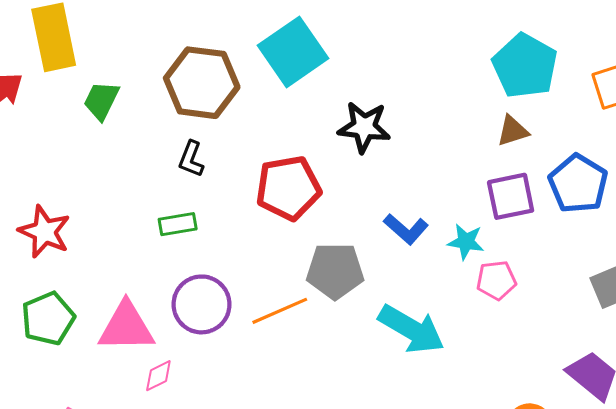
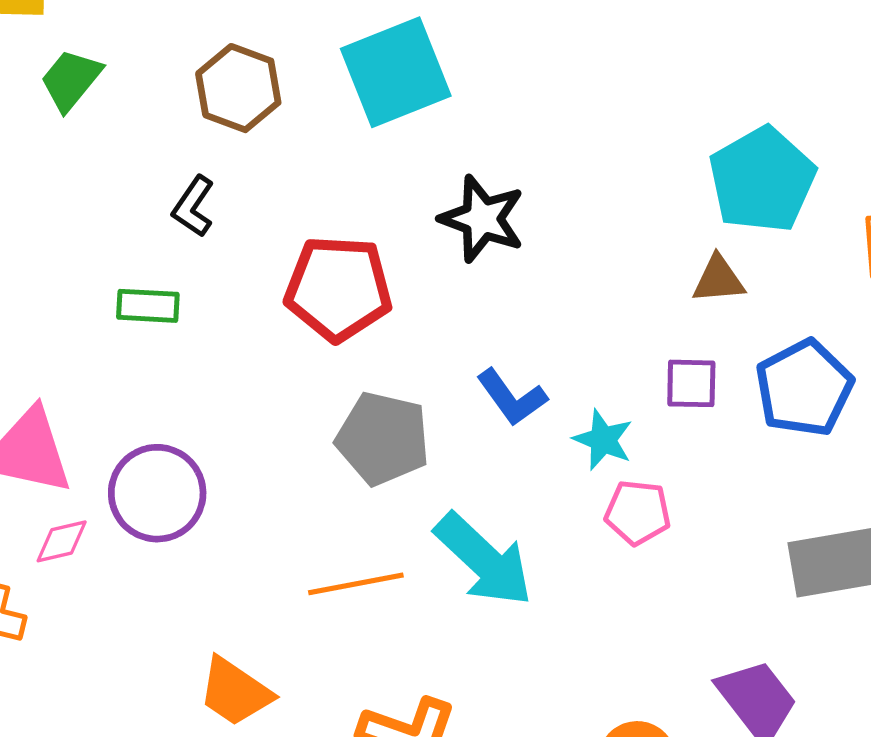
brown hexagon: (202, 83) -> (238, 88), size x0.7
purple square: (511, 196) -> (691, 383), size x0.7
purple circle: (202, 304) -> (157, 493), moved
orange line: (280, 311) -> (356, 584), moved

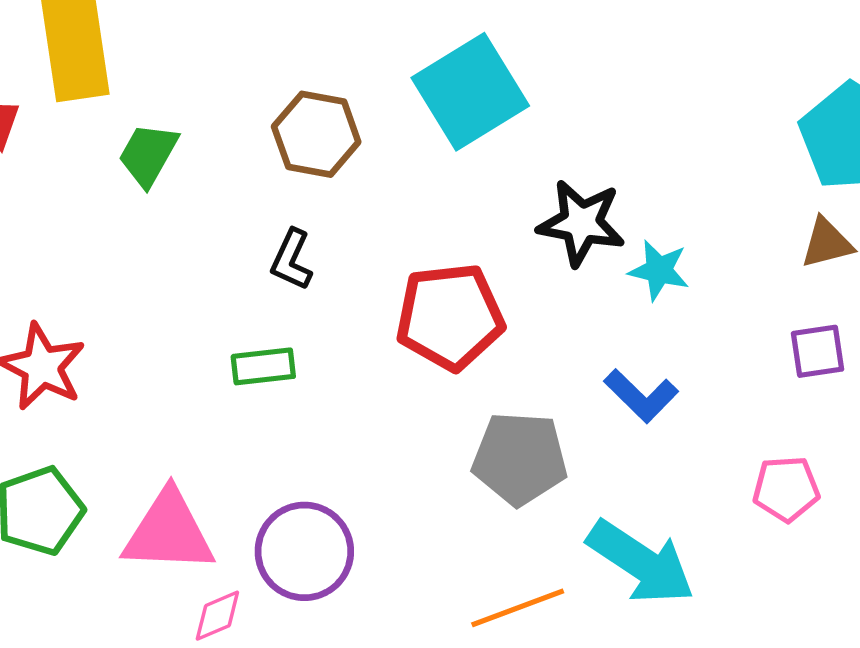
cyan star: (603, 440) -> (659, 270), moved

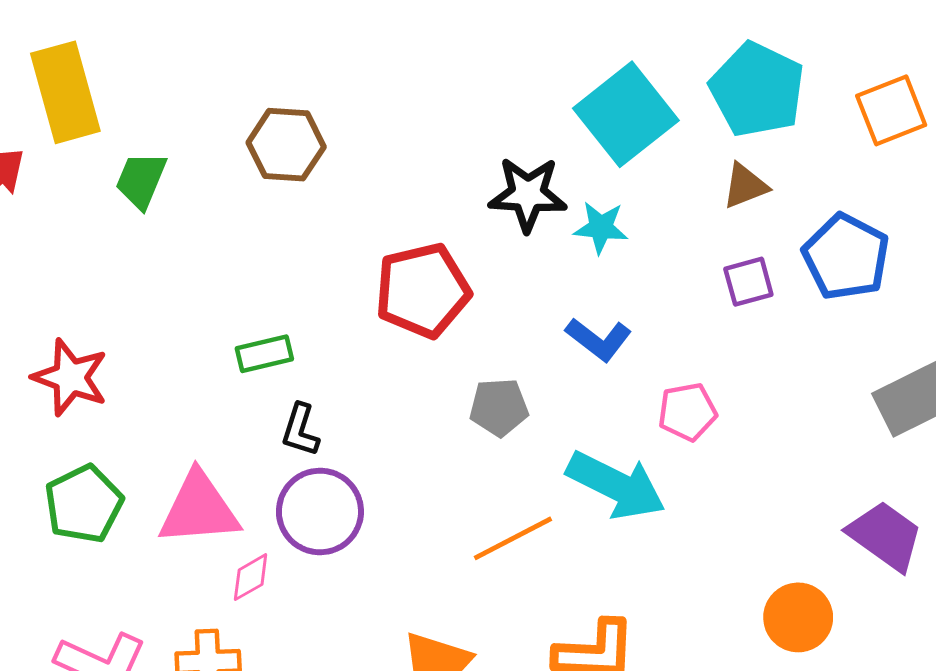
cyan square: (470, 92) -> (626, 114), moved
black L-shape: (292, 260) -> (300, 430), moved
gray pentagon: (520, 459) -> (499, 407), size x0.7
pink pentagon: (786, 489) -> (687, 412), moved

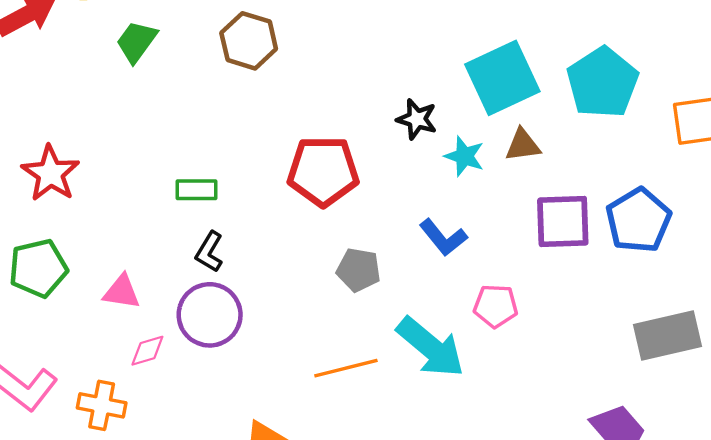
brown triangle: (745, 186) -> (523, 145), moved
black star: (528, 194) -> (417, 119), size x0.7
purple square: (748, 282) -> (563, 221), size x1.6
pink triangle: (199, 509) -> (122, 292), size x0.6

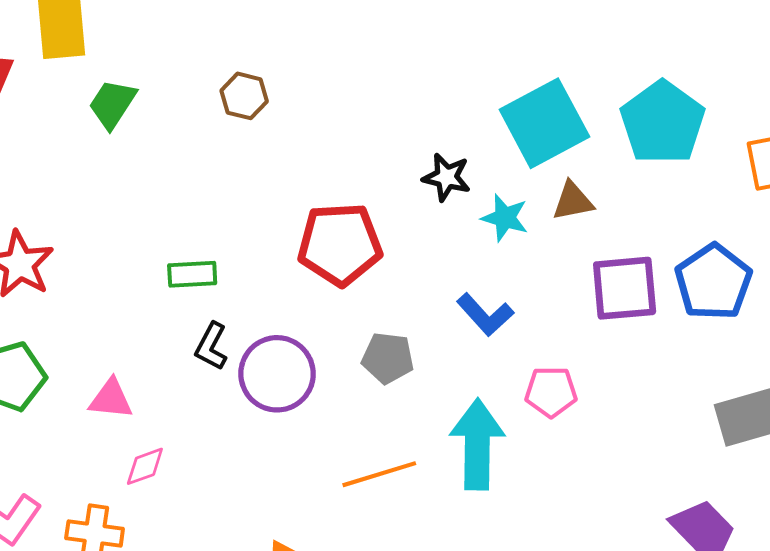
brown hexagon: (249, 41) -> (244, 96), size x0.7
purple circle: (210, 315) -> (277, 374), moved
cyan arrow: (431, 347) -> (477, 444), turned -126

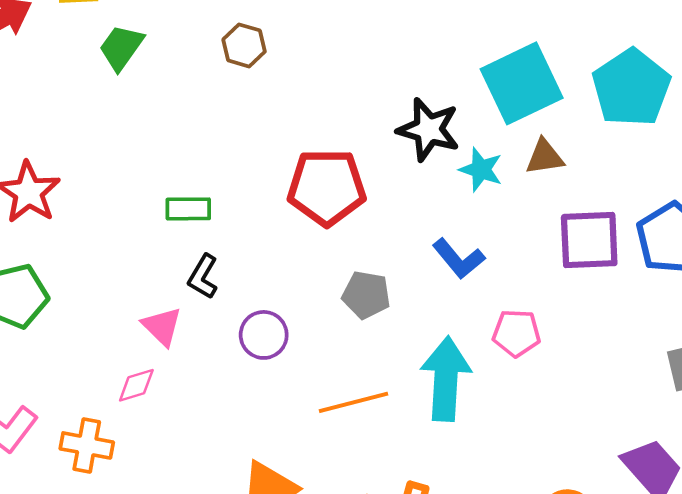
black star: (447, 177) -> (428, 130), size x1.4
purple circle: (277, 374) -> (264, 335), moved, size x0.7
pink triangle: (111, 399) -> (162, 326), moved, turned 36

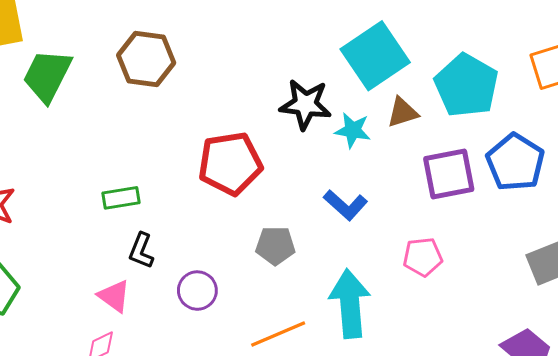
brown hexagon: (244, 45) -> (146, 59), size x1.6
green trapezoid: (121, 47) -> (47, 76), size x1.4
cyan pentagon: (631, 88) -> (466, 85), moved
pink pentagon: (516, 333) -> (423, 257), moved

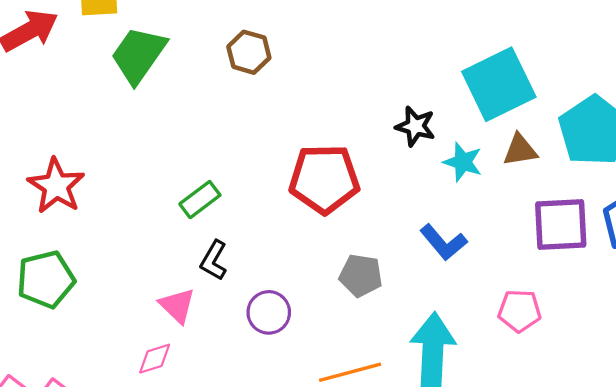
brown hexagon: (146, 59) -> (249, 52), size x0.7
black star: (305, 104) -> (415, 126), size x0.7
green rectangle: (121, 198) -> (200, 200), turned -36

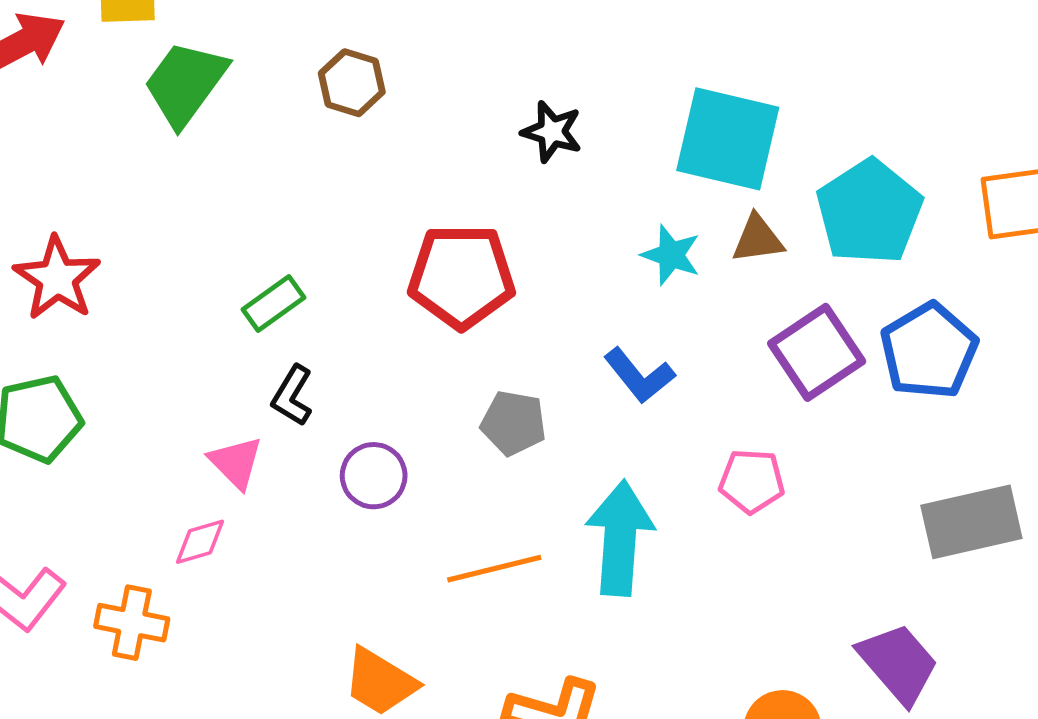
cyan square: (499, 84) -> (728, 139), turned 38
black star: (415, 126) -> (552, 132), moved
purple square: (561, 224) -> (817, 352), turned -32

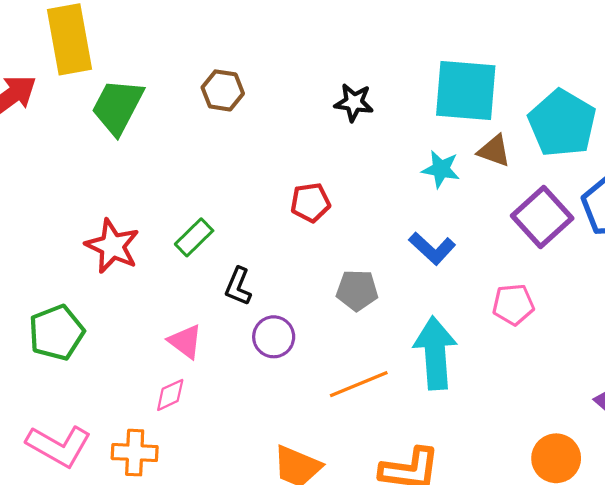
brown triangle: (758, 239) -> (494, 151), turned 36
red pentagon: (461, 276) -> (310, 202), size x0.6
red star: (57, 278) -> (112, 246), moved
black L-shape: (292, 396) -> (238, 286), moved

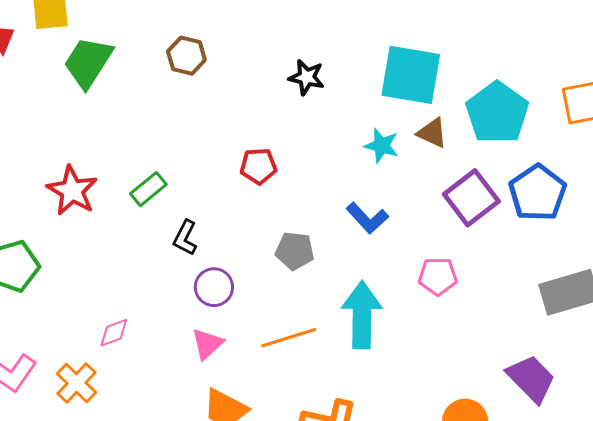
pink triangle: (185, 341) -> (207, 344), moved, turned 36
orange cross: (135, 453) -> (76, 383), turned 36

